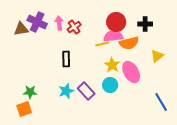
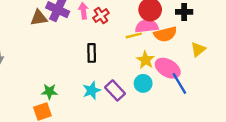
pink ellipse: (131, 72) -> (168, 68), turned -30
blue line: (161, 102) -> (179, 83), moved

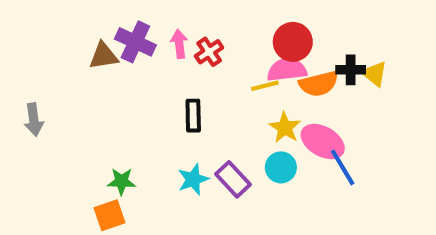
black cross: (184, 12) -> (351, 70), moved
yellow triangle: (198, 49) -> (374, 74), moved, turned -42

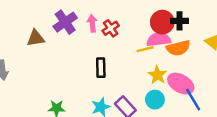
purple cross: (135, 42) -> (65, 22), turned 30
brown triangle: (104, 56) -> (36, 38), moved
black cross: (351, 70) -> (180, 21), moved

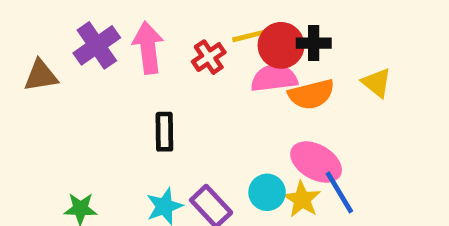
pink arrow: (92, 23) -> (148, 48), size x1.5
red cross: (111, 28) -> (209, 57), moved
yellow line: (145, 49) -> (248, 36), moved
yellow star: (157, 75) -> (302, 199), moved

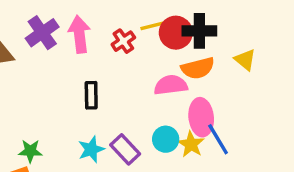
black cross: (314, 43) -> (199, 31), size x1.4
pink semicircle: (274, 78) -> (171, 85), moved
pink ellipse: (316, 162) -> (201, 117), turned 54

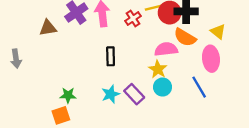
orange semicircle: (198, 68) -> (185, 37), turned 45
pink ellipse: (201, 117) -> (211, 59), moved
yellow star: (191, 144) -> (158, 69), moved

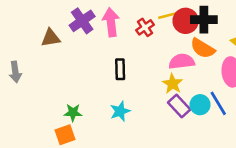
cyan circle: (163, 87) -> (200, 105), moved
purple rectangle: (134, 94) -> (179, 106), moved

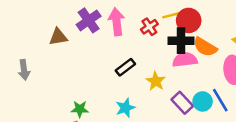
black cross: (204, 20) -> (181, 41), moved
black rectangle: (120, 69) -> (125, 67), turned 54
yellow star: (173, 84) -> (156, 81), moved

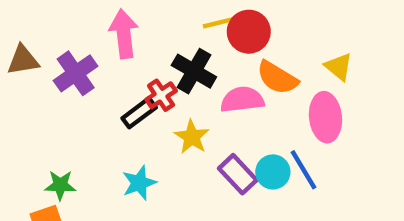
purple cross: (89, 20) -> (76, 73), moved
red cross: (149, 27) -> (161, 95), moved
black cross: (181, 41) -> (194, 71), moved, turned 30

